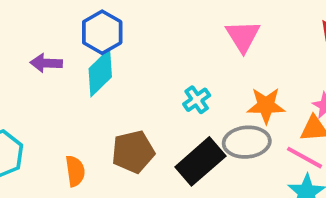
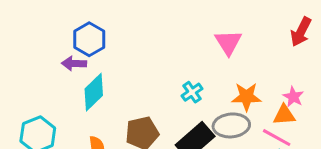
blue hexagon: (102, 32) -> (89, 39), moved
cyan diamond: (100, 73) -> (94, 92), moved

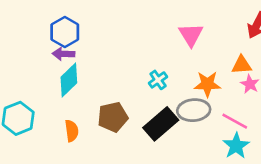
purple arrow: (74, 63) -> (63, 54), moved
orange triangle: (284, 115) -> (242, 65), moved

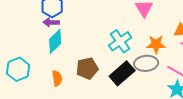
cyan cross: (158, 80) -> (120, 41), size x1.6

